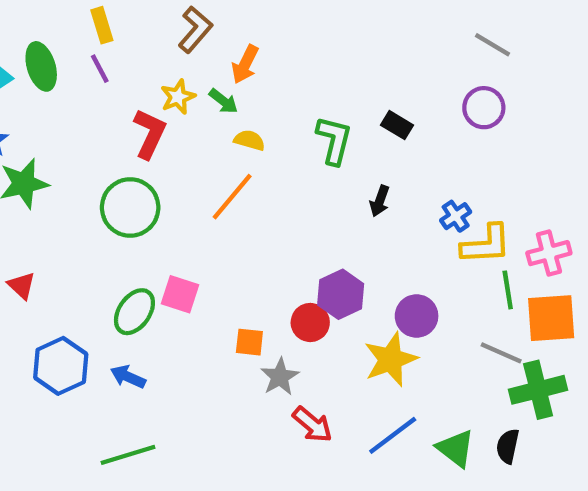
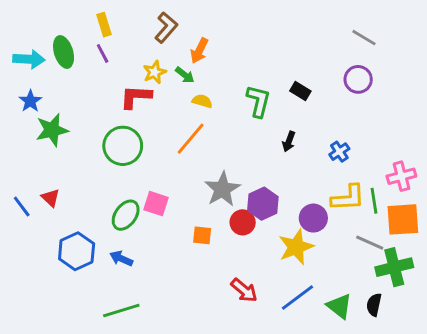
red L-shape: (150, 134) -> (136, 97), turned -112
yellow L-shape: (486, 244) -> (348, 198), moved
gray star: (280, 377) -> (222, 189), moved, size x1.4

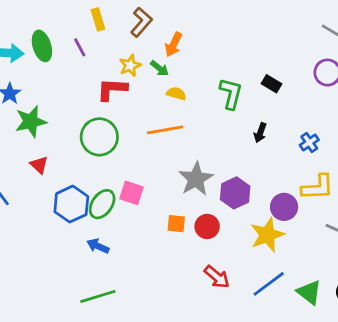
yellow rectangle: (104, 25) -> (98, 19), moved
orange line: (191, 139) -> (165, 130), turned 40
red triangle: (51, 198) -> (39, 165), moved
red circle: (243, 222) -> (207, 226), moved
blue hexagon: (77, 251) -> (71, 204), moved

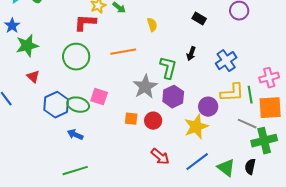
yellow semicircle: (176, 94) -> (152, 25), moved, turned 56
green L-shape: (231, 94) -> (168, 68), moved
blue cross: (309, 143) -> (226, 61), size x1.5
green ellipse: (102, 204) -> (78, 105), turned 70

